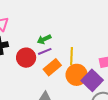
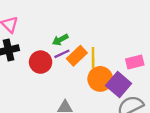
orange rectangle: (52, 67) -> (77, 56), moved

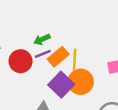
purple square: (119, 84) -> (61, 85), moved

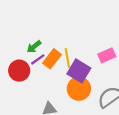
orange circle: (81, 82) -> (79, 89), moved
purple square: (61, 85) -> (79, 71), moved

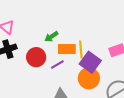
purple line: (38, 59) -> (57, 64), moved
orange rectangle: (52, 59) -> (67, 49), turned 48

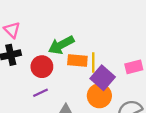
green arrow: (51, 37) -> (61, 45), size x1.6
purple line: (57, 64) -> (41, 93), moved

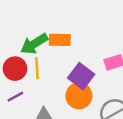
orange rectangle: (77, 61) -> (60, 40), moved
yellow line: (93, 63) -> (37, 68), moved

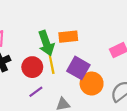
green arrow: (34, 44) -> (46, 43), turned -70
purple square: (81, 76) -> (78, 68), moved

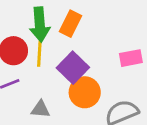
orange rectangle: (68, 37) -> (70, 24), turned -72

